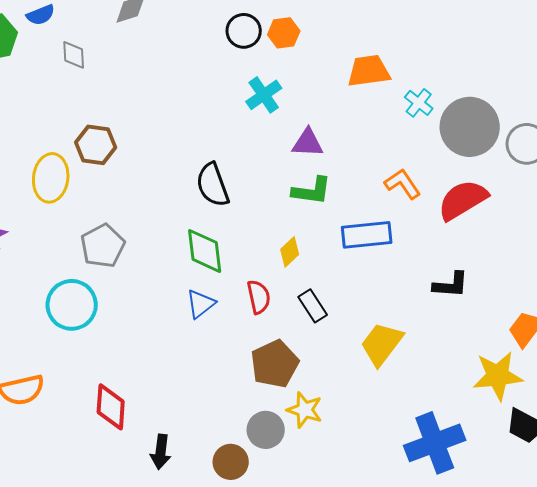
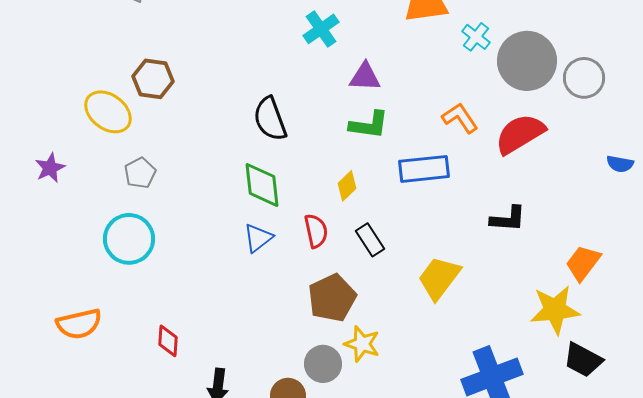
yellow ellipse: (51, 178) -> (108, 112), turned -60
gray pentagon: (103, 246) -> (140, 173), moved, size x0.7
red diamond: (111, 407) -> (168, 341), size x0.7

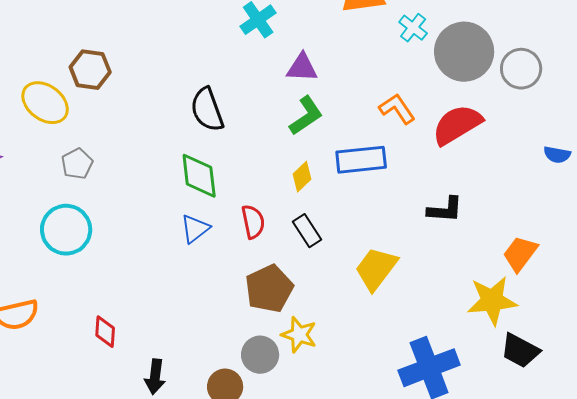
green L-shape: (369, 125) -> (306, 116), turned -42
yellow diamond: (347, 186) -> (302, 177), moved

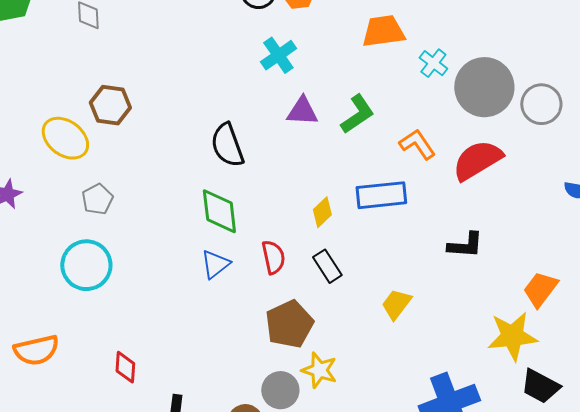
purple triangle: (302, 68) -> (302, 111), moved
green L-shape: (306, 116) -> (357, 114), moved
yellow trapezoid: (376, 269) -> (396, 304), size x0.7

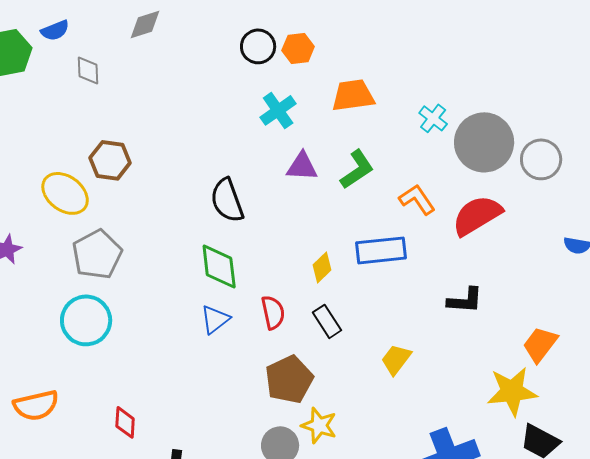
orange trapezoid: (383, 31) -> (353, 95), moved
gray pentagon: (97, 199) -> (97, 254), size x1.6

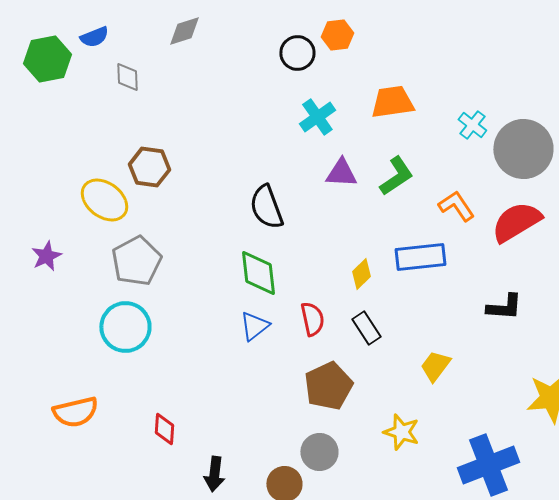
orange hexagon: (298, 48) -> (337, 35), moved
yellow star: (319, 425) -> (401, 432), moved

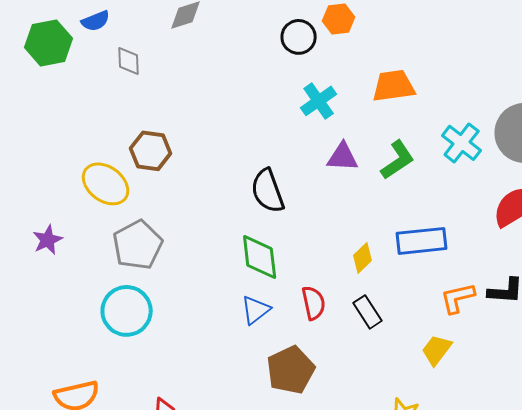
cyan cross: (472, 125) -> (462, 143), moved, size x1.4
orange L-shape: (456, 206) -> (458, 298), moved, turned -69
brown pentagon: (328, 386) -> (291, 370), moved

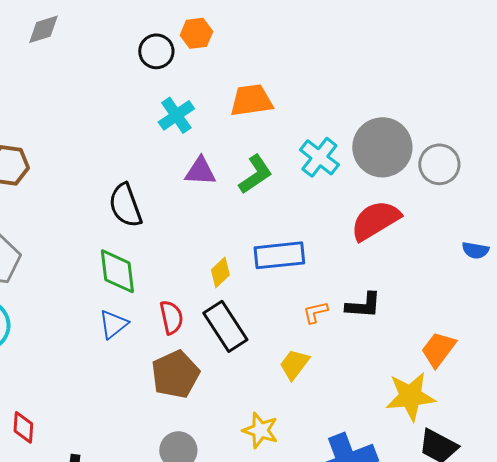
orange L-shape: (458, 298) -> (315, 312), size x0.7
black rectangle: (368, 312) -> (225, 326), size x1.5
brown pentagon: (291, 370) -> (175, 374), moved

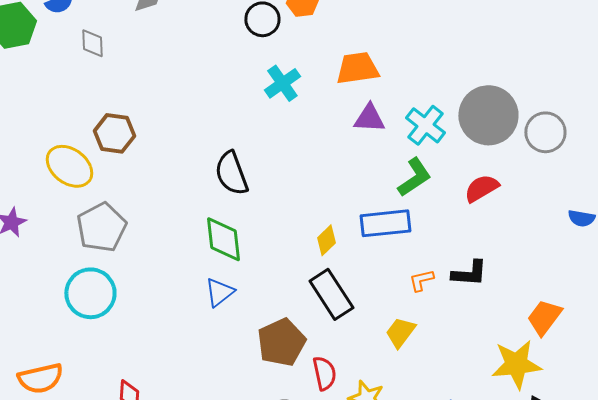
purple triangle: (200, 171) -> (369, 118), moved
green L-shape: (255, 174) -> (414, 177), moved
red semicircle: (375, 220) -> (481, 188), size x0.7
red semicircle: (171, 317) -> (324, 373), moved

